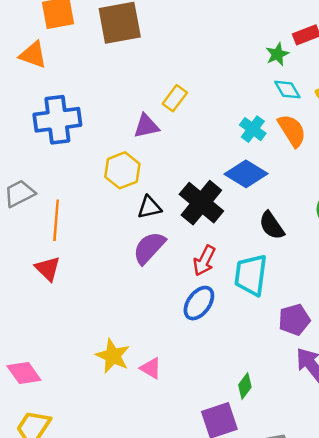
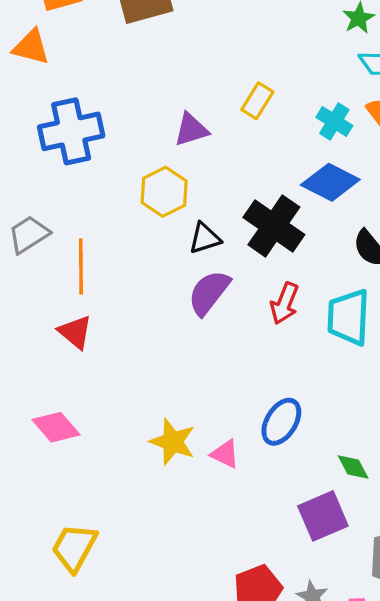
yellow rectangle: (175, 98) -> (257, 101), moved
blue ellipse: (199, 303) -> (281, 422), moved
pink diamond: (24, 373) -> (56, 427), moved
green diamond: (245, 386) -> (353, 467), turned -60

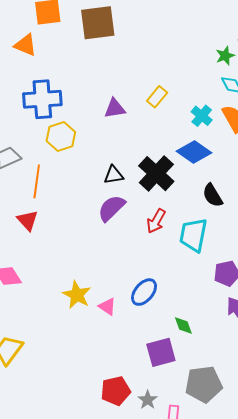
yellow hexagon: (164, 192) -> (61, 137), moved

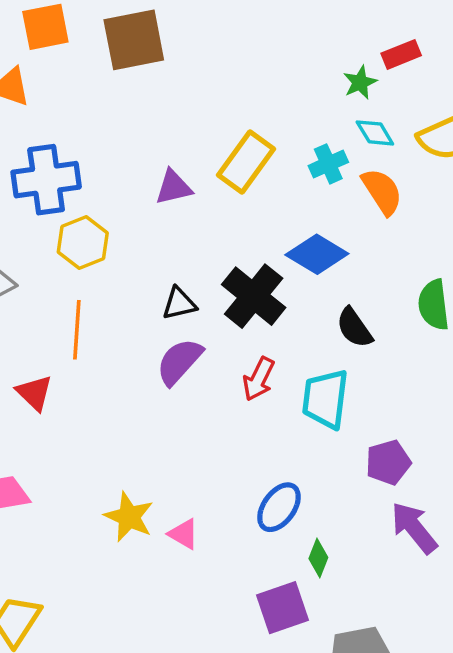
yellow rectangle: (157, 97) -> (246, 162), size x1.6
cyan cross: (202, 116) -> (328, 164), moved, turned 30
orange line: (37, 181) -> (77, 330), moved
blue ellipse: (144, 292) -> (279, 507), moved
green diamond: (183, 325) -> (318, 558), turned 45

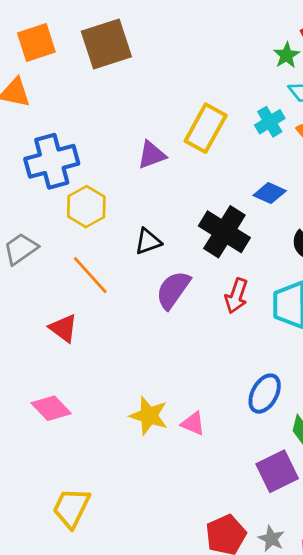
blue diamond: (317, 254) -> (270, 193), size x0.7
black triangle: (179, 304) -> (148, 241), moved
orange line: (77, 330) -> (90, 275), turned -39

